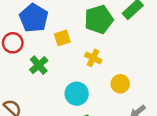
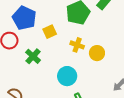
yellow circle: (120, 84) -> (97, 53), moved

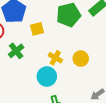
yellow cross: (77, 45) -> (55, 58), moved

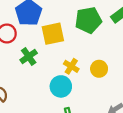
yellow square: (37, 29) -> (53, 34), size x1.5

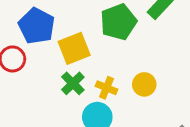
green cross: (29, 56) -> (73, 83), moved

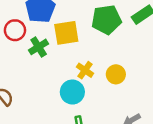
green cross: (73, 83) -> (39, 47), moved

